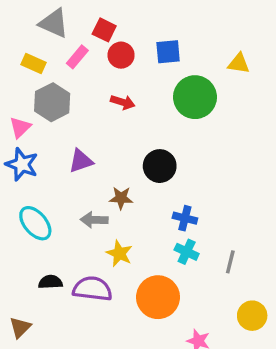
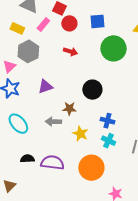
yellow star: (119, 253) -> (80, 134), moved

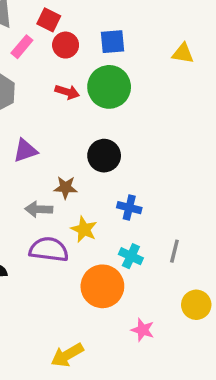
green circle: (114, 48) -> (109, 87), moved
cyan cross: (109, 141) -> (131, 256), moved
purple semicircle: (52, 163) -> (49, 249), moved

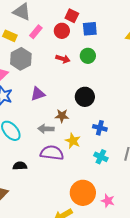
red square: (49, 20) -> (72, 16), moved
green circle: (109, 87) -> (88, 56), size x0.6
orange circle: (102, 286) -> (83, 193), moved

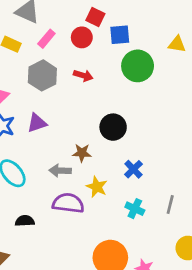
green circle: (88, 56) -> (138, 66), moved, size x1.5
gray hexagon: (21, 59) -> (42, 75), moved
purple triangle: (38, 94) -> (37, 123), moved
blue cross: (100, 128) -> (133, 169), turned 32

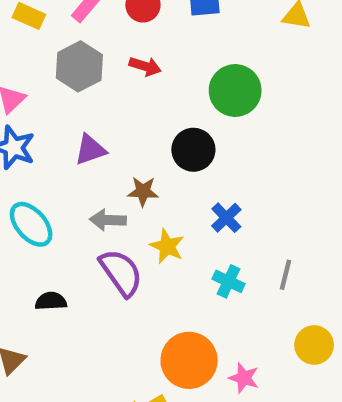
green circle: (138, 66) -> (235, 90), moved
purple triangle: (37, 123) -> (90, 150), moved
purple semicircle: (68, 203) -> (121, 273), turned 48

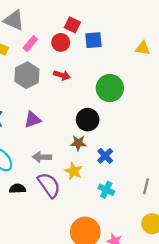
brown star: (143, 191) -> (78, 143), moved
gray line: (286, 275) -> (146, 186), moved
black semicircle: (51, 301) -> (17, 189), moved

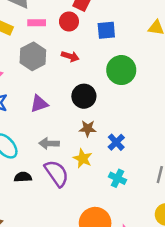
blue square: (93, 40) -> (106, 30), moved
pink rectangle: (30, 44) -> (37, 23), turned 49
black circle: (88, 120) -> (84, 96), moved

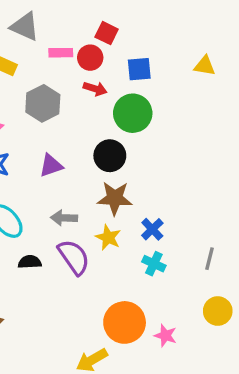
pink rectangle: (37, 23) -> (61, 53), moved
red arrow: (70, 56) -> (95, 89), moved
green circle: (121, 70) -> (133, 113), moved
brown star: (88, 129) -> (115, 198), size x1.5
blue cross: (116, 142) -> (152, 229), moved

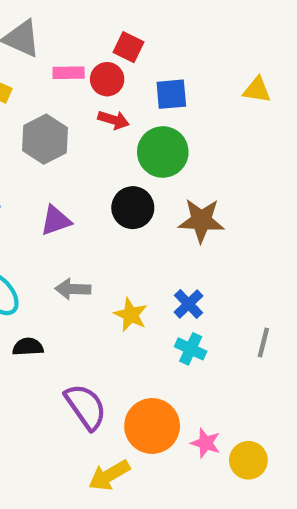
brown star: (115, 198) -> (201, 220), moved
purple semicircle: (74, 257) -> (86, 407), moved
yellow circle: (218, 311) -> (248, 460), moved

